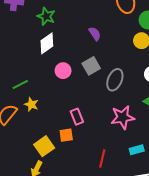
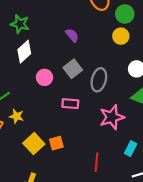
pink rectangle: (77, 117) -> (70, 104), moved, turned -56
yellow square: (44, 146) -> (34, 144), moved
cyan rectangle: (137, 150) -> (131, 149), turned -40

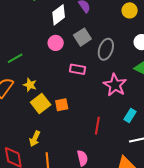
white diamond: (24, 52) -> (59, 15), moved
yellow star: (17, 116) -> (30, 85), moved
pink star: (112, 117) -> (115, 85), turned -30

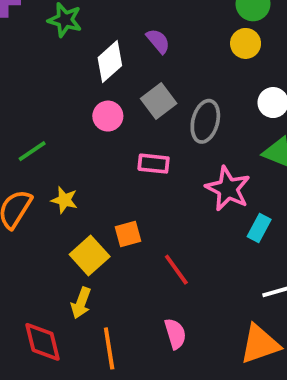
yellow square: (41, 103) -> (90, 256), moved
cyan rectangle: (130, 116) -> (259, 228), moved
red line: (97, 126) -> (176, 270), moved, turned -42

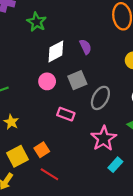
orange square: (128, 234) -> (42, 150), turned -32
red line: (176, 270) -> (49, 174), moved, turned -36

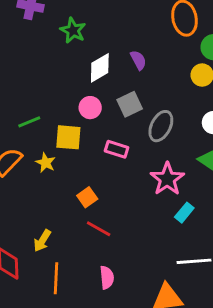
yellow square: (17, 156) -> (68, 137), moved, turned 35

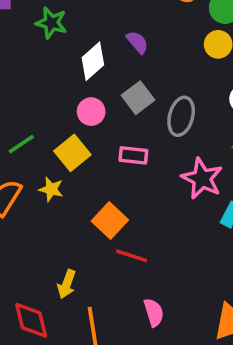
yellow square: (68, 137) -> (72, 153), turned -32
orange square: (87, 197) -> (110, 221), size x1.4

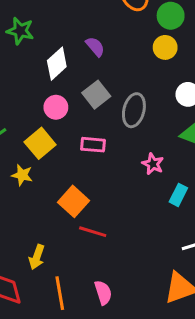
pink star: (202, 178) -> (153, 164), size x0.6
pink semicircle: (154, 312) -> (103, 293), moved

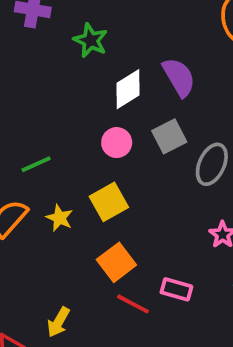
purple semicircle: (95, 47) -> (179, 77), size x1.5
yellow square: (40, 143) -> (109, 202), moved
pink rectangle: (93, 145) -> (176, 289), moved

